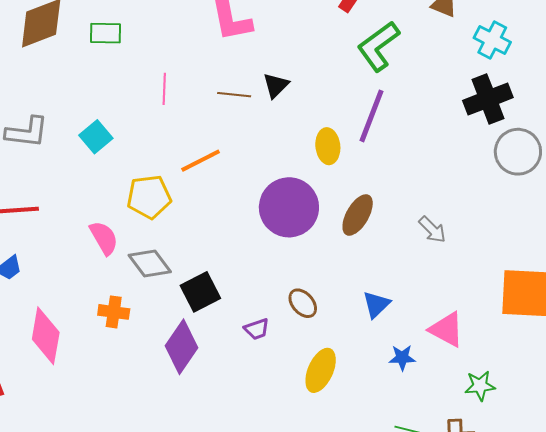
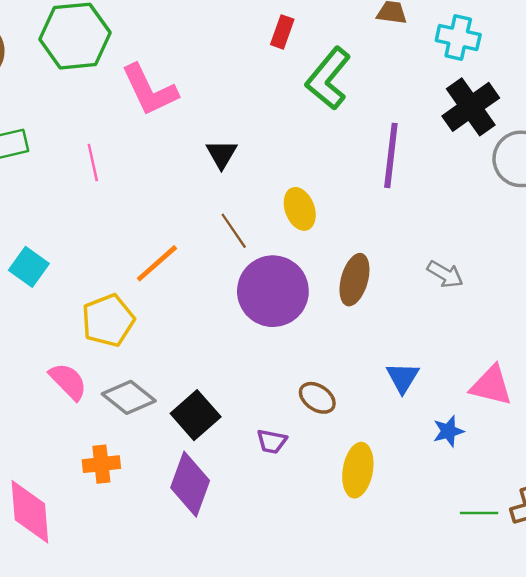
pink line: (164, 89) -> (93, 162), moved
brown line: (234, 95) -> (234, 231), moved, turned 64
purple line: (371, 116) -> (391, 155), moved
purple trapezoid: (257, 329) -> (272, 441), turned 44

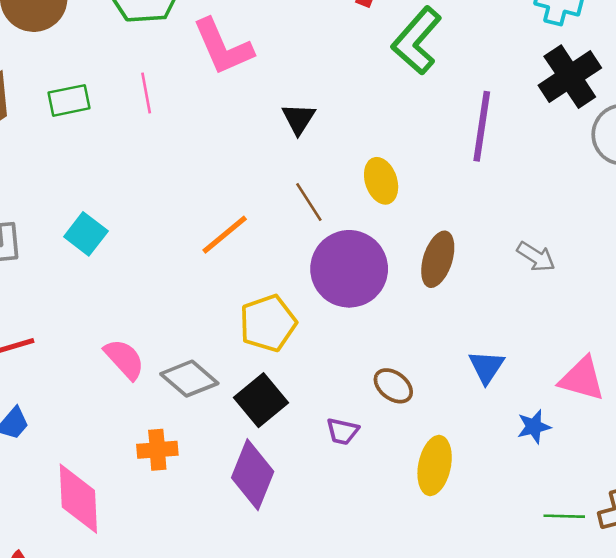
pink line: (93, 162) -> (146, 93), moved
yellow pentagon: (108, 320) -> (268, 323), moved

